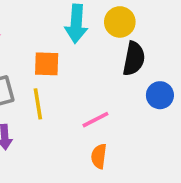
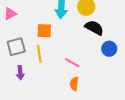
black semicircle: (134, 59) -> (94, 28), turned -72
pink line: (95, 120) -> (72, 63), turned 56

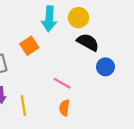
orange square: (44, 31) -> (29, 46), turned -35
yellow line: (39, 54) -> (23, 106), moved

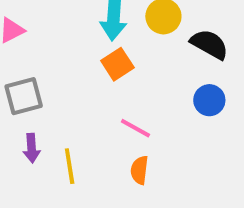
black semicircle: (88, 42) -> (209, 44), moved
orange square: (29, 46) -> (117, 64), moved

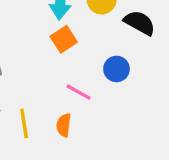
blue circle: (209, 100) -> (116, 69), moved
orange semicircle: (139, 170) -> (64, 125), moved

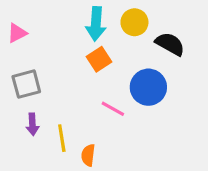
blue circle: (116, 69) -> (148, 87), size x1.5
orange semicircle: (64, 125) -> (88, 155), moved

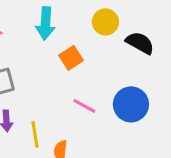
cyan arrow: (96, 24) -> (45, 23), moved
blue circle: (148, 87) -> (131, 104), moved

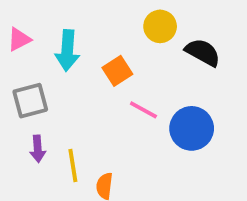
cyan arrow: (45, 23) -> (67, 51), moved
pink line: (84, 106) -> (143, 110), moved

